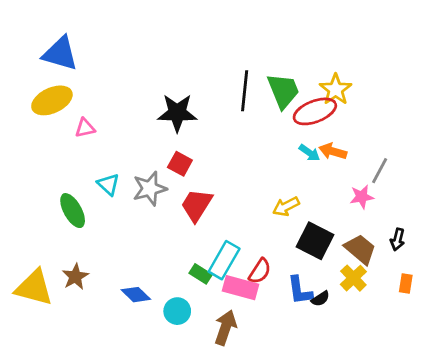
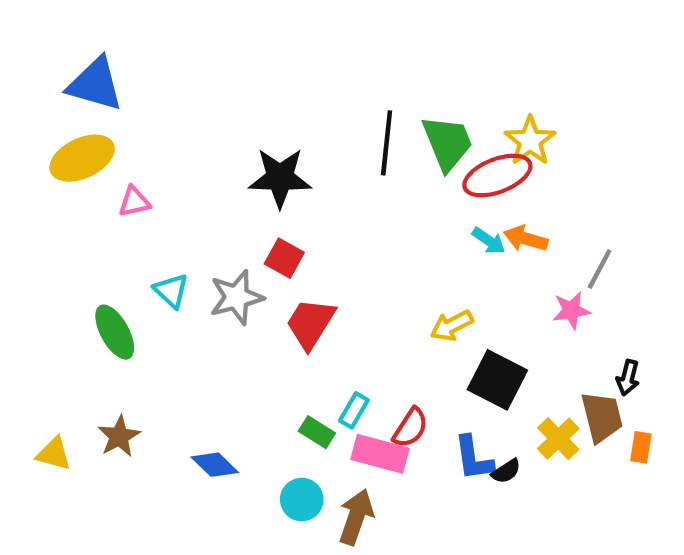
brown trapezoid: (360, 249) -> (602, 417), moved, turned 36
cyan rectangle: (224, 260) -> (354, 410), size x0.6
yellow triangle: (34, 288) -> (54, 454), size x0.6
cyan circle: (177, 311) -> (302, 500), moved

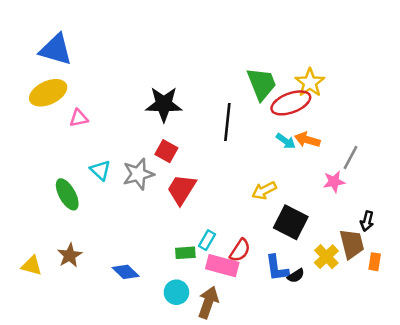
black line: (387, 143) -> (227, 122), moved
green rectangle: (317, 432) -> (185, 253), turned -36

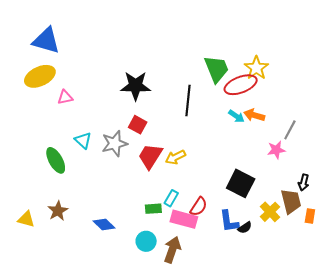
yellow arrow: (264, 191) -> (175, 157), moved

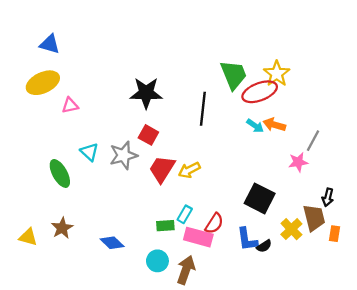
blue triangle: (46, 41) -> (50, 44), size x0.7

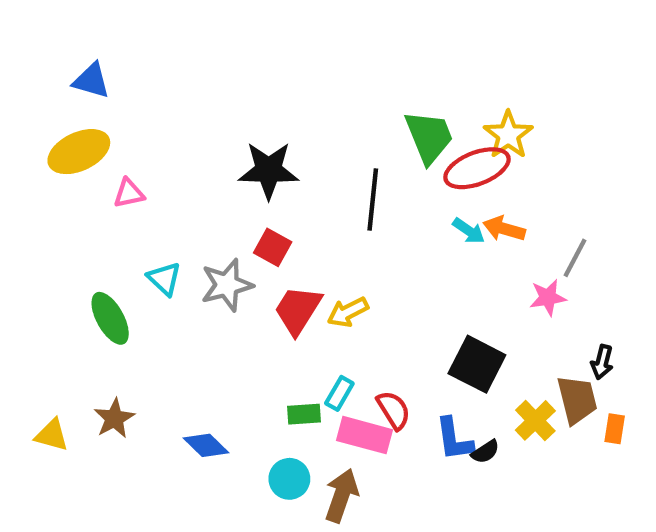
red semicircle: (214, 223) -> (394, 410), turned -65

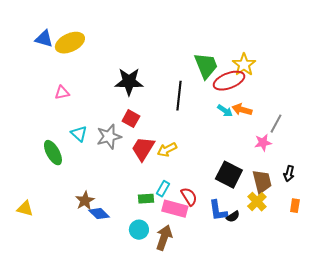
yellow ellipse: (79, 152) -> (70, 43), moved
brown trapezoid: (577, 400) -> (262, 182), moved
brown star: (114, 418) -> (85, 201), moved

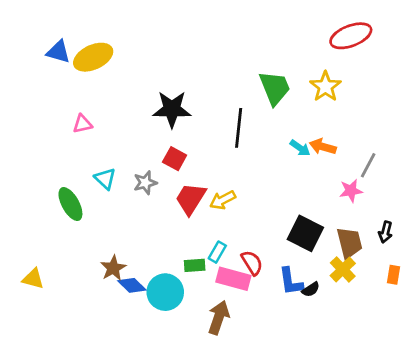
red ellipse: (229, 81) -> (351, 36), moved
gray star: (109, 137) -> (145, 183), size x0.7
cyan circle: (139, 230) -> (165, 292), moved, size x1.4

